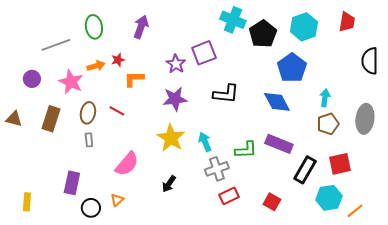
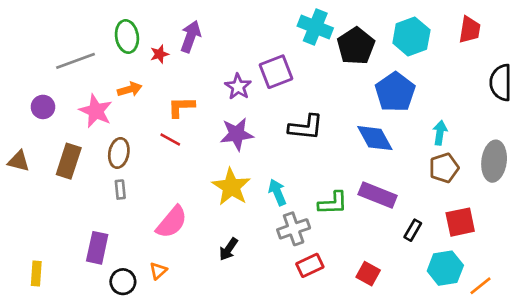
red star: (118, 60) -> (159, 54), moved
red line: (117, 111) -> (170, 139), moved
black rectangle: (305, 170) -> (413, 230), size x0.6

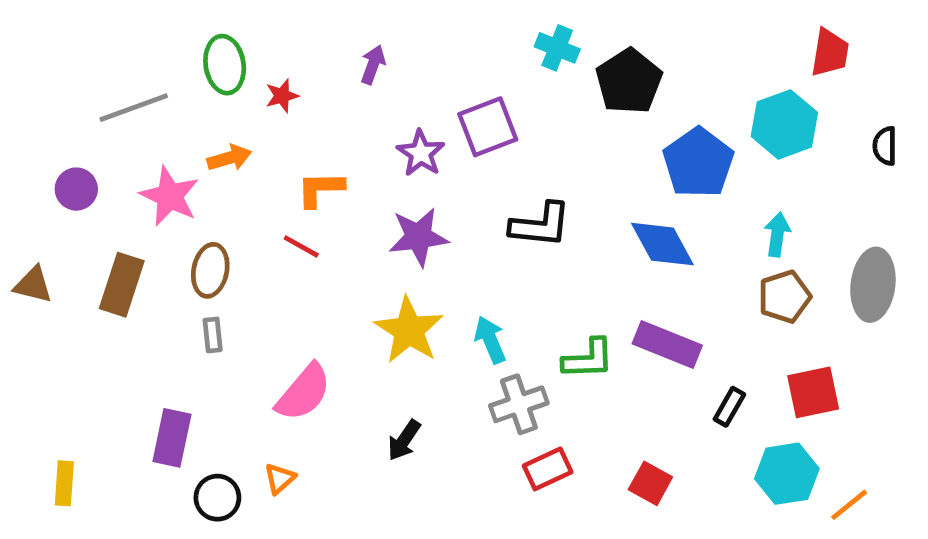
cyan cross: (315, 27) -> (557, 48), size x0.7
purple arrow: (191, 36) -> (373, 65), moved, size x0.7
cyan hexagon: (411, 36) -> (784, 124), moved
black semicircle: (501, 83) -> (885, 146), size x0.6

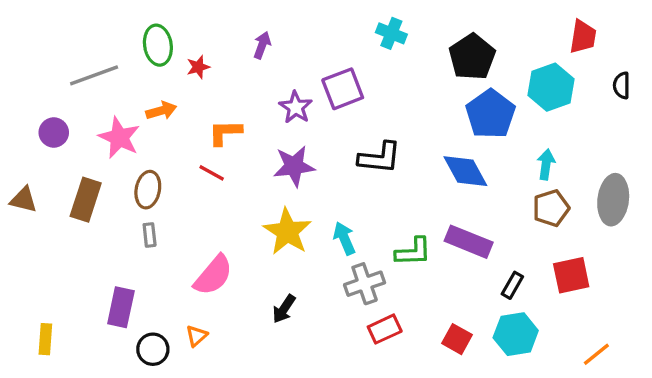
black pentagon: (629, 81) -> (472, 57), moved
black semicircle: (885, 146) -> (622, 85), moved
cyan hexagon: (787, 474) -> (516, 334), moved

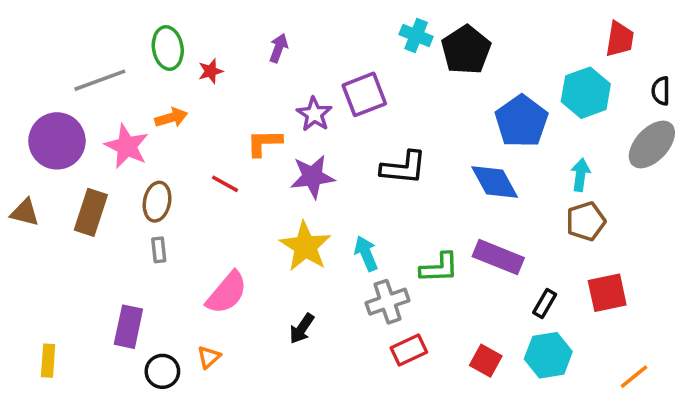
black pentagon: (472, 57) -> (466, 50), moved
purple circle: (54, 132) -> (57, 141), size x1.8
orange L-shape: (225, 132) -> (264, 143), moved
gray ellipse: (613, 200) -> (652, 144), moved, turned 36

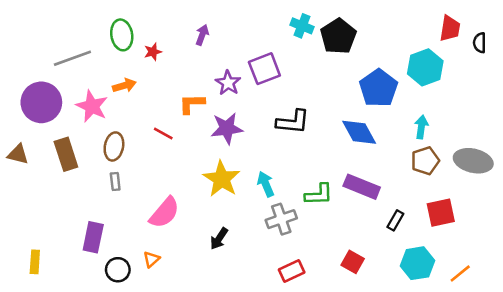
black semicircle: (661, 91) -> (480, 43), moved
gray ellipse: (652, 144) -> (473, 161), moved, turned 60
brown rectangle: (91, 212) -> (66, 154), turned -36
red rectangle: (409, 350) -> (292, 271), moved
cyan hexagon: (548, 355) -> (417, 263), moved

